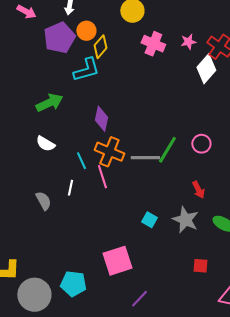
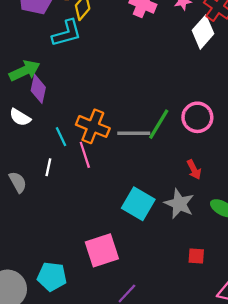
purple diamond: (101, 119) -> (38, 89), moved
pink circle: (201, 144) -> (197, 117), size x1.4
cyan square: (149, 220) -> (138, 204), size x1.8

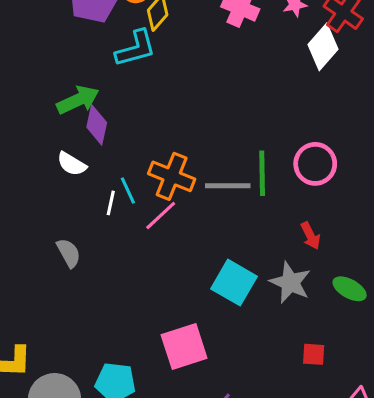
green line: (159, 124) -> (262, 173), turned -32
pink line: (85, 155) -> (161, 215), turned 65
white line: (48, 167) -> (111, 203), moved

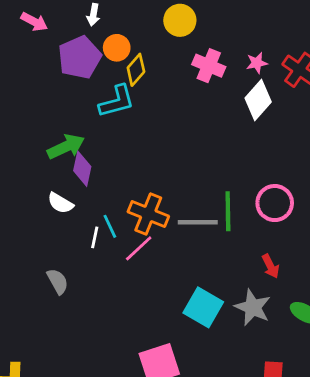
white diamond: (323, 47) -> (258, 100), moved

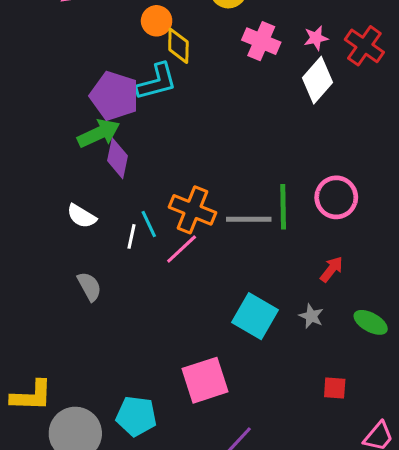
purple pentagon: (80, 57) -> (114, 96), moved, turned -30
yellow diamond: (136, 70) -> (178, 46), turned -40
white semicircle: (60, 203) -> (82, 216), moved
red arrow: (271, 266) -> (332, 269), turned -115
gray star: (253, 307) -> (311, 316), size x0.6

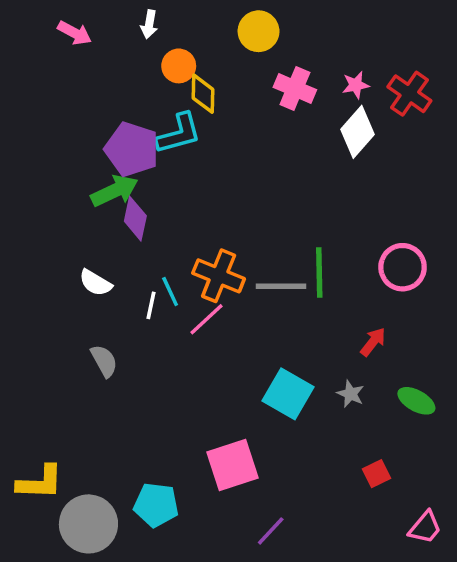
pink circle: (336, 197) -> (403, 267), moved
red square: (335, 388) -> (376, 474), turned -30

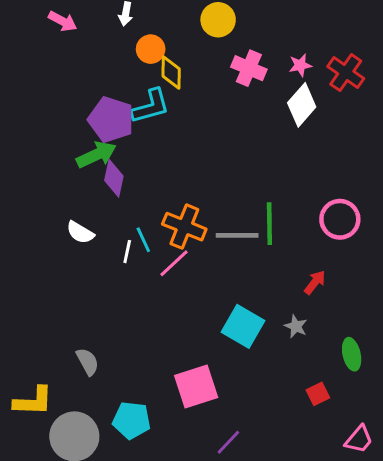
gray semicircle: (104, 361) -> (88, 362), moved
green ellipse: (416, 401) -> (352, 354), moved, turned 48

